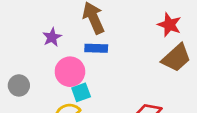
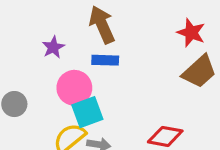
cyan square: (81, 92) -> (87, 112), size x1.4

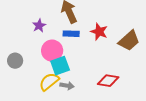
red star: (191, 33) -> (99, 32), moved

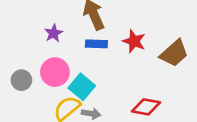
pink circle: (52, 51) -> (55, 72), moved
cyan square: (60, 66) -> (82, 87), turned -30

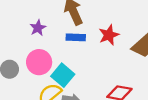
red star: (134, 41) -> (109, 35), turned 30

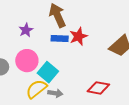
red star: (109, 35) -> (78, 36), moved

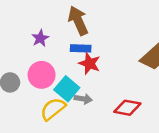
red star: (78, 36) -> (90, 64), moved, turned -30
gray arrow: (55, 93) -> (83, 99), moved

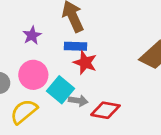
red diamond: (127, 108) -> (105, 110), moved
yellow semicircle: (53, 109) -> (24, 112), moved

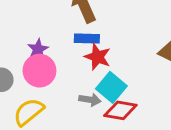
purple star: (32, 35) -> (38, 49), moved
cyan square: (61, 90) -> (111, 87), moved

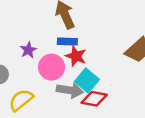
pink circle: (39, 71) -> (52, 67), moved
gray arrow: (90, 100) -> (70, 90), size x1.5

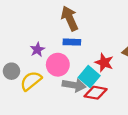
red star: (76, 56) -> (104, 63), moved
yellow semicircle: (21, 100) -> (31, 81), moved

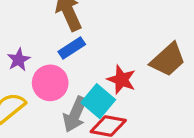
blue rectangle: (72, 42) -> (72, 48), turned -35
gray arrow: (74, 85) -> (75, 114), turned 105

